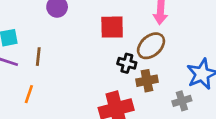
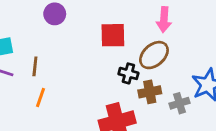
orange line: (29, 94) -> (41, 98), moved
gray cross: (182, 101) -> (180, 103), moved

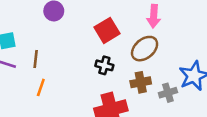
red square: (113, 35) -> (107, 30), turned -30
black cross: (128, 73) -> (104, 65), moved

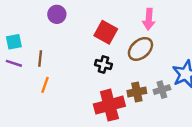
red square: (107, 30) -> (106, 32), turned -30
brown cross: (141, 82) -> (137, 92), moved

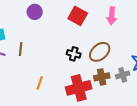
red square: (106, 32) -> (78, 16), moved
brown ellipse: (140, 49) -> (100, 52), moved
orange line: (45, 85) -> (40, 83), moved

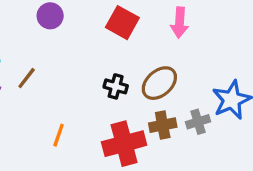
brown line: (21, 49) -> (27, 78), turned 32

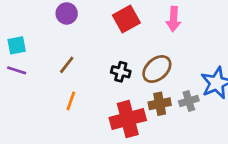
red square: (122, 23) -> (126, 19), turned 32
brown line: (27, 78) -> (67, 65), moved
orange line: (59, 135) -> (71, 101), moved

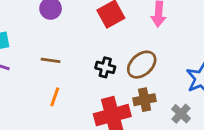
brown line: (67, 65) -> (51, 60), turned 60
gray cross: (189, 101) -> (181, 114), moved, turned -30

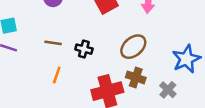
black cross: (105, 67) -> (84, 49), moved
brown cross: (145, 100) -> (136, 77), turned 30

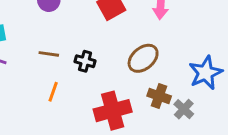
brown cross: (136, 77) -> (159, 96), moved

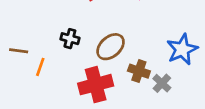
brown line: (49, 54) -> (19, 51), moved
brown ellipse: (143, 58) -> (111, 47), moved

